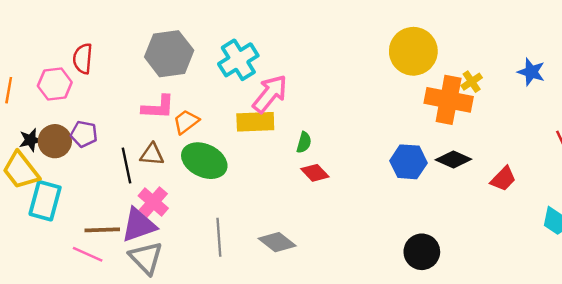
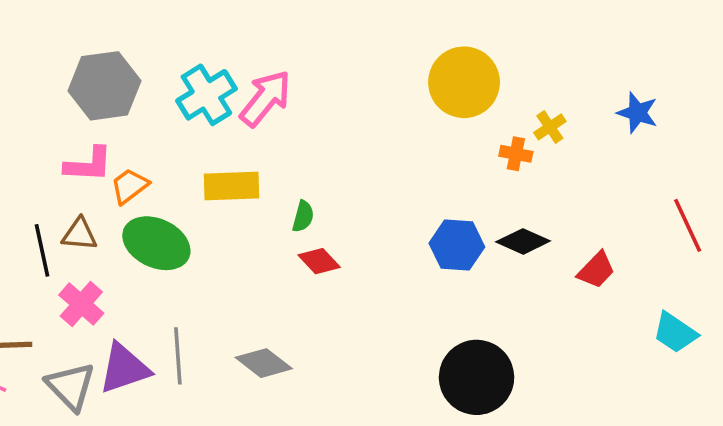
pink arrow: (270, 94) -> (265, 98), moved
orange cross: (449, 100) -> (516, 154), size x0.5
purple triangle: (139, 225) -> (124, 368), moved
black circle: (422, 252) -> (477, 377), size x1.4

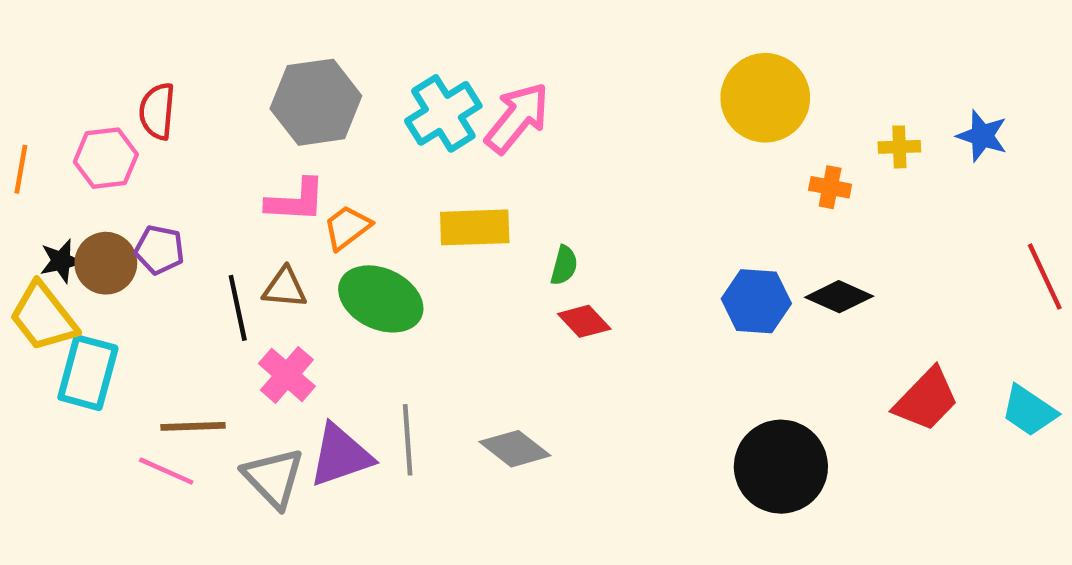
yellow cross: (550, 127) -> (899, 147), moved, turned 32
red trapezoid: (596, 270) -> (926, 400), moved, size x1.4

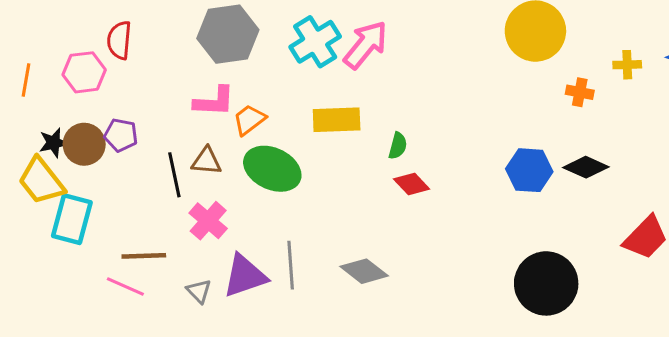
gray triangle: (273, 478) -> (199, 291), size x0.6

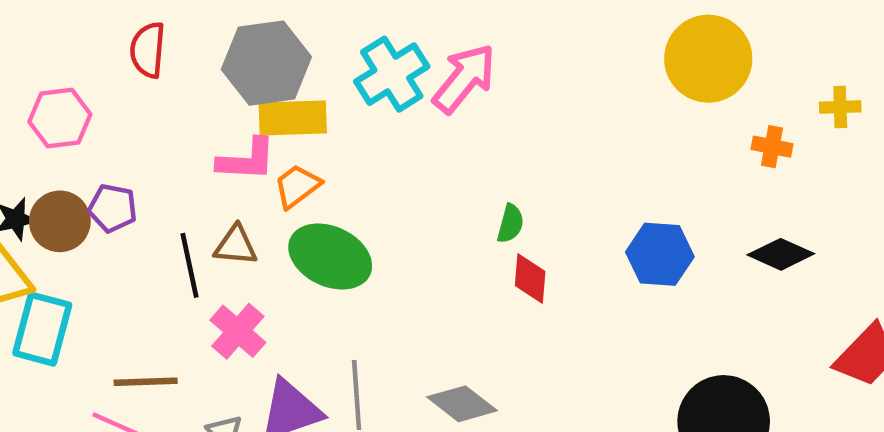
red semicircle: (119, 40) -> (148, 50), moved
yellow rectangle: (337, 120) -> (293, 118), moved
blue hexagon: (529, 170) -> (660, 254), moved
red diamond: (412, 184) -> (530, 278), turned 48

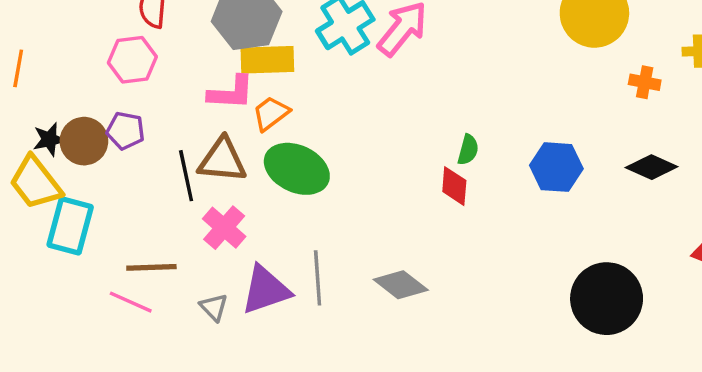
pink hexagon: (60, 118) -> (132, 60), moved
green semicircle: (510, 224) -> (468, 150), moved
brown triangle: (236, 246) -> (222, 160), size x1.4

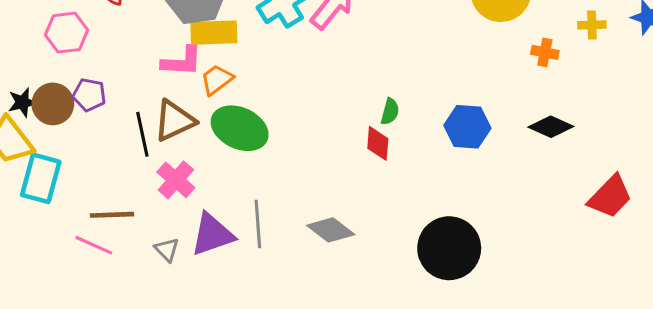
pink hexagon: (132, 60) -> (67, 33), moved
brown triangle: (222, 160) -> (174, 121), turned -30
black circle: (607, 299) -> (449, 248), moved

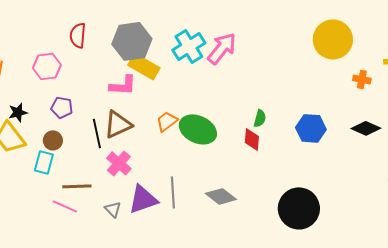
yellow rectangle: (214, 33) -> (144, 66), turned 32
orange trapezoid: (217, 80) -> (167, 121), moved
brown circle: (53, 104) -> (53, 140), moved, size x0.7
green ellipse: (240, 128) -> (198, 129), moved
cyan rectangle: (41, 178) -> (44, 162), moved, size x0.7

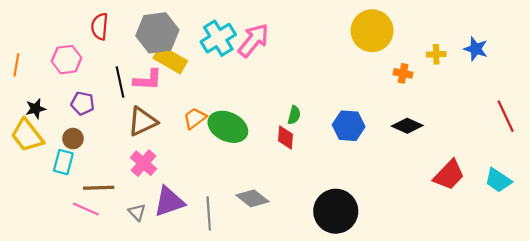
black line: (97, 133) -> (120, 82), moved
gray line: (173, 192) -> (209, 213), moved

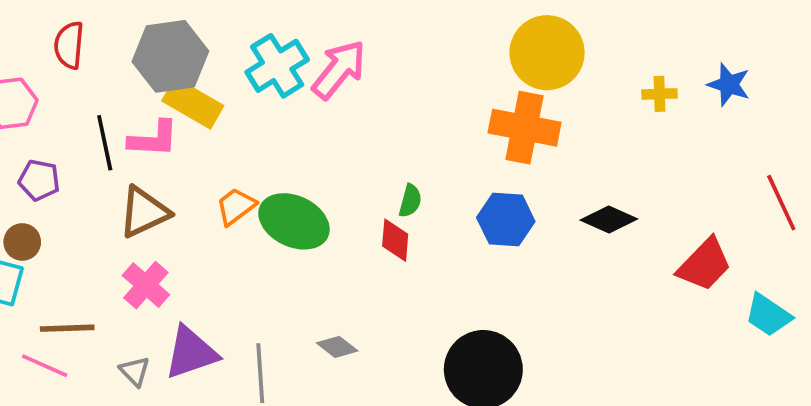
orange cross: (403, 73) -> (525, 128), moved, size x2.0
red trapezoid: (449, 175) -> (704, 264), moved
gray diamond: (252, 198) -> (337, 347), size x0.7

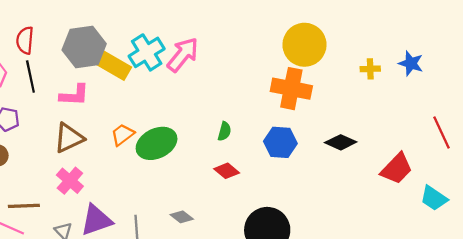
yellow rectangle: (193, 103) -> (114, 66), moved
black line: (105, 143) -> (30, 77), moved
green ellipse: (294, 221) -> (157, 143), turned -51
red diamond: (395, 240) -> (227, 171), moved, turned -55

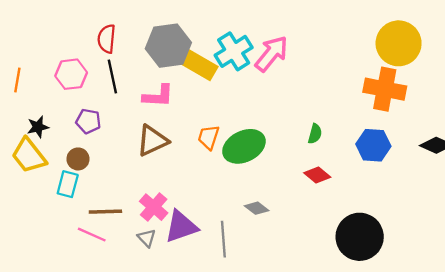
orange trapezoid: (123, 135) -> (208, 137), turned -35
pink cross: (70, 181) -> (154, 207), moved
gray diamond: (182, 217) -> (257, 208), moved

